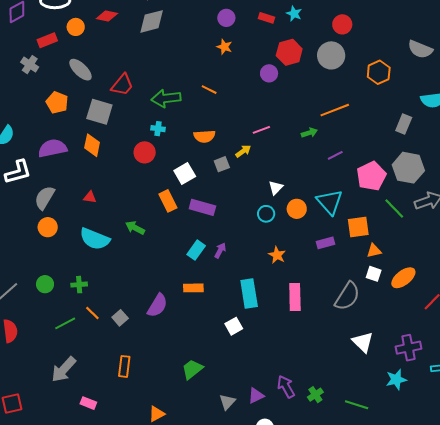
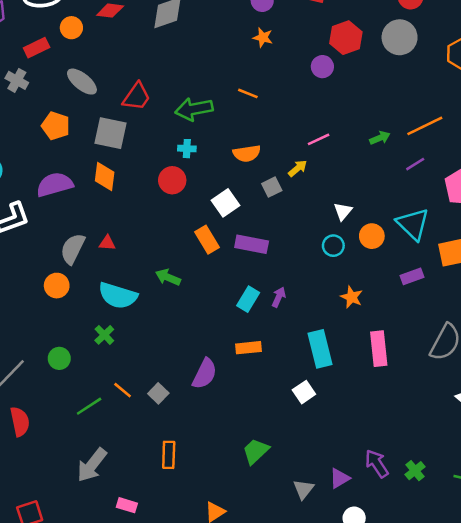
orange line: (335, 110) -> (425, 126), moved
gray semicircle: (45, 198) -> (73, 249), moved
green cross: (79, 285) -> (104, 335), moved, turned -35

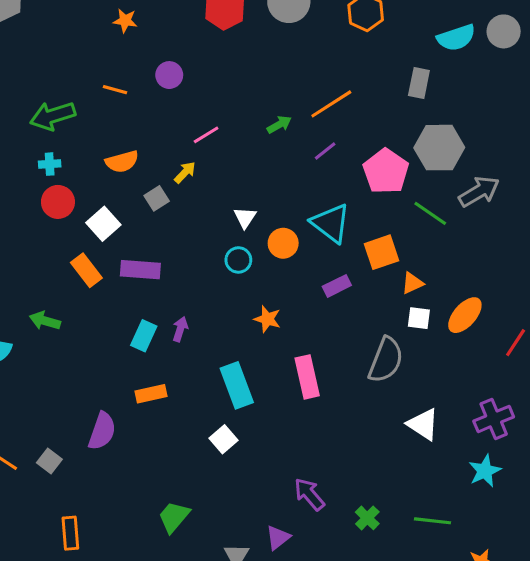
purple circle: (322, 67) -> (169, 75), moved
red circle: (172, 180) -> (58, 202), moved
purple arrow: (377, 464) -> (309, 494), moved

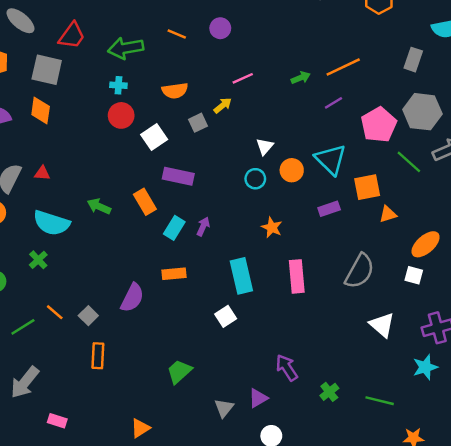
orange rectangle: (86, 270) -> (145, 202), moved
white square: (419, 318) -> (414, 275), moved
orange rectangle: (70, 533) -> (98, 356), moved

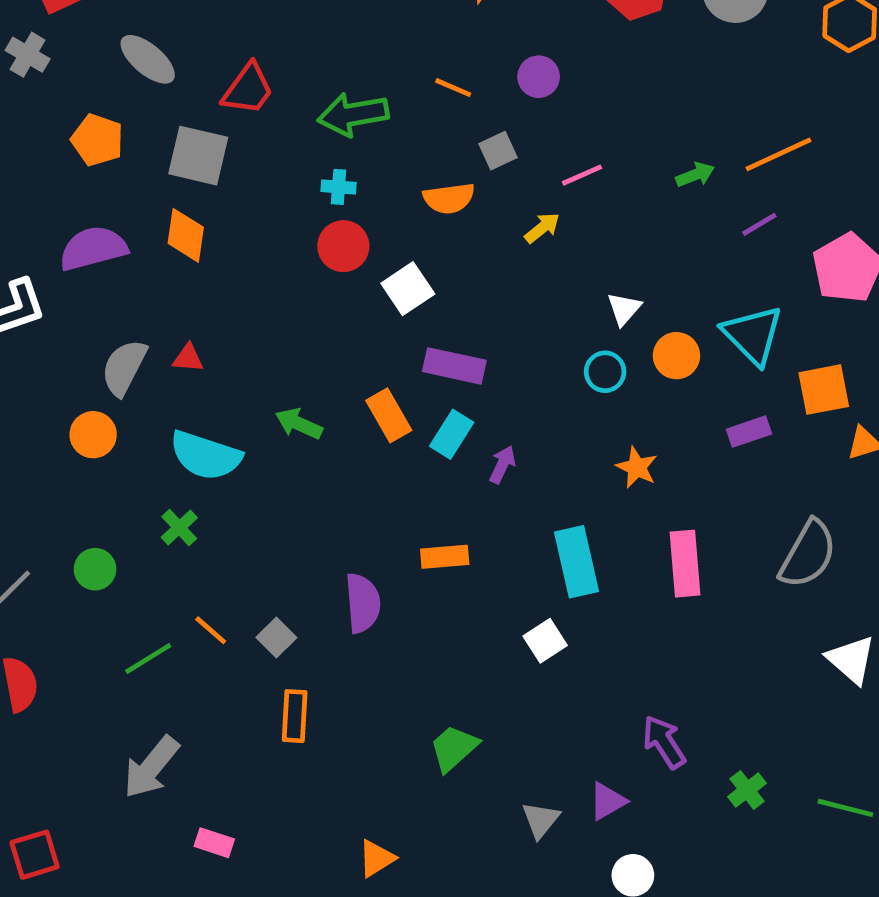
gray square: (198, 123) -> (498, 151), moved
cyan rectangle: (174, 228) -> (452, 434), moved
purple semicircle: (132, 298) -> (363, 603), turned -32

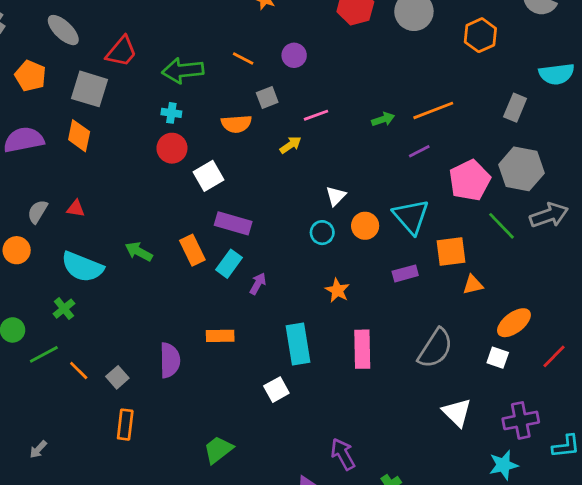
gray semicircle: (124, 367) -> (37, 212), size x0.7
green line: (148, 659) -> (44, 354), moved
gray arrow: (151, 767) -> (38, 449), size x0.5

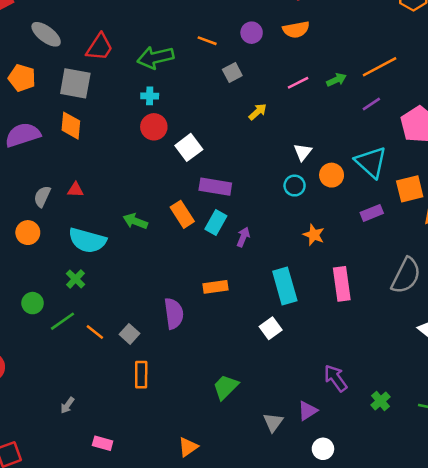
pink line: (316, 115) -> (298, 83), moved
orange semicircle: (236, 124) -> (296, 30), moved

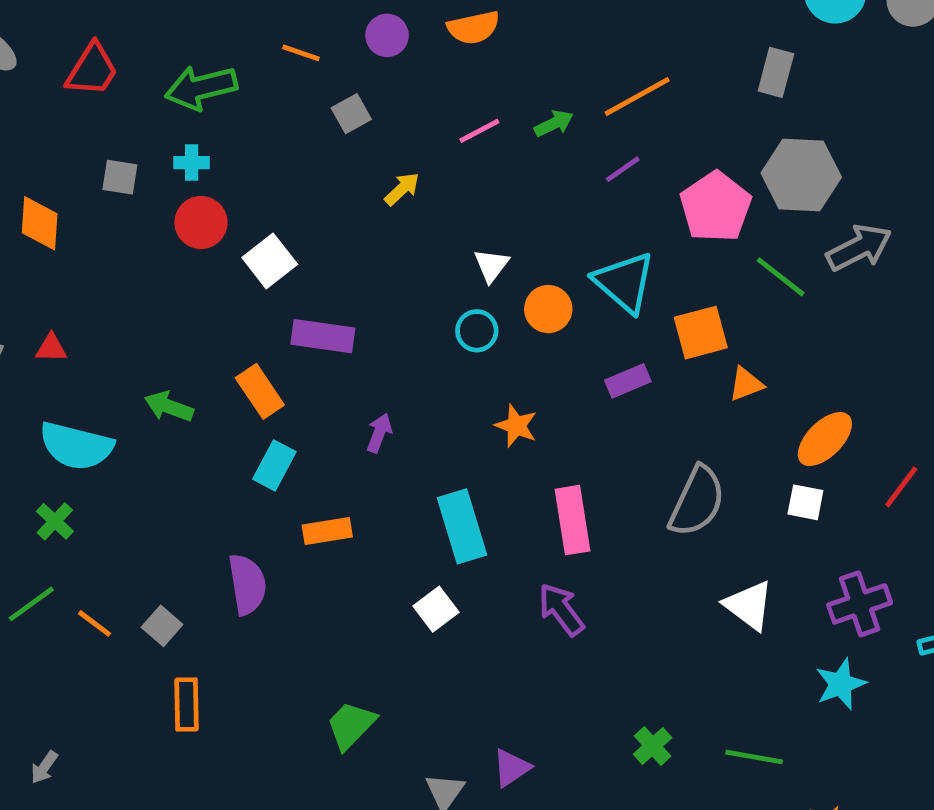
gray square: (75, 83) -> (120, 177), moved, size x0.6
cyan rectangle: (216, 223) -> (274, 465), moved
purple arrow: (336, 378) -> (561, 610), moved

